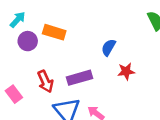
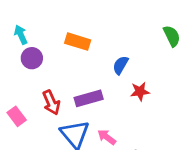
cyan arrow: (18, 20) -> (21, 35), turned -66
orange rectangle: (54, 32) -> (78, 42), moved

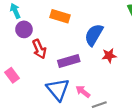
blue semicircle: (121, 65) -> (94, 35), size x1.5
red arrow: (51, 102) -> (39, 49), moved

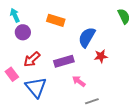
red arrow: (39, 49) -> (32, 59), moved, turned 72
blue triangle: (58, 89) -> (36, 87), moved
pink arrow: (83, 92) -> (79, 81), moved

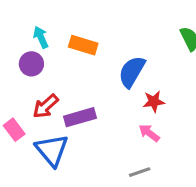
cyan arrow: (15, 15) -> (41, 37), moved
purple rectangle: (64, 61) -> (80, 117), moved
pink arrow: (79, 81) -> (149, 133), moved

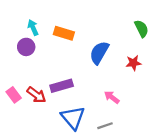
red star: (154, 102) -> (133, 63), moved
red arrow: (46, 106) -> (36, 95), moved, turned -102
blue triangle: (52, 150) -> (73, 118), moved

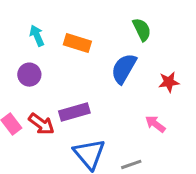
green semicircle: (141, 29) -> (142, 30), moved
purple circle: (26, 47) -> (29, 75), moved
pink arrow: (112, 97) -> (155, 124), moved

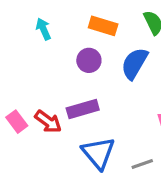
orange rectangle: (77, 43) -> (103, 26), moved
purple circle: (29, 75) -> (89, 60), moved

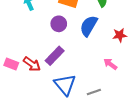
purple rectangle: (83, 109) -> (55, 56), turned -30
pink rectangle: (17, 122) -> (11, 64), turned -32

